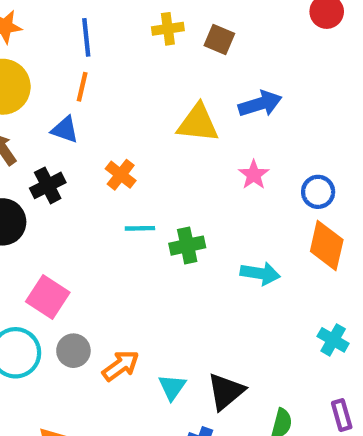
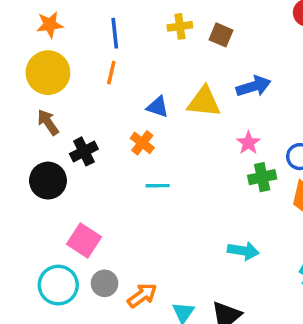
blue triangle: (65, 130) -> (158, 107), moved
green cross: (187, 246) -> (262, 177), moved
cyan arrow: (260, 273) -> (243, 251), moved

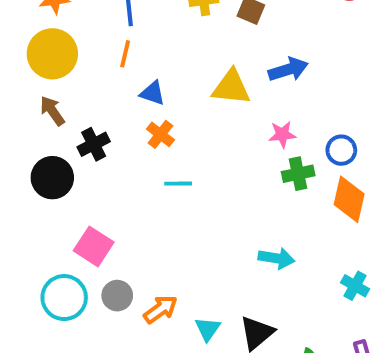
blue triangle: (158, 107) -> (153, 93), moved
pink star: (248, 143) -> (282, 134), turned 30

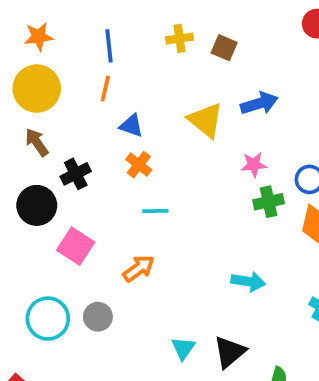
yellow triangle: (231, 87) -> (206, 120), turned 33
pink square: (94, 246) -> (76, 246), moved
orange arrow: (160, 309) -> (139, 268), moved

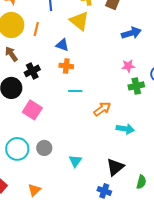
orange line: (105, 89) -> (36, 29), moved
yellow triangle: (206, 120) -> (79, 21), moved
orange cross: (139, 165) -> (66, 66), turned -32
orange arrow: (139, 268) -> (102, 109), moved
cyan triangle: (183, 348) -> (75, 161), moved

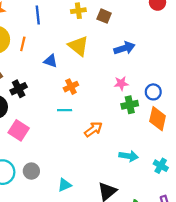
yellow triangle: (79, 21) -> (78, 46), moved
orange cross: (66, 66) -> (71, 87), moved, turned -32
cyan arrow: (125, 129) -> (129, 156), moved
cyan triangle: (75, 161) -> (65, 185), turned 32

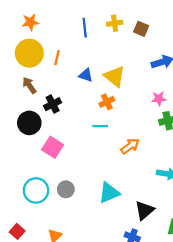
blue line: (38, 15) -> (85, 28), moved
yellow triangle: (78, 46) -> (115, 76), moved
cyan triangle: (65, 185) -> (109, 193), moved, size x1.5

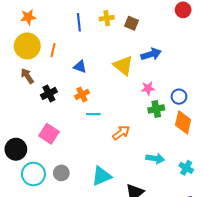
yellow triangle: (115, 76) -> (123, 66), moved
orange cross: (107, 102) -> (82, 95), moved
black circle: (29, 123) -> (16, 149), moved

